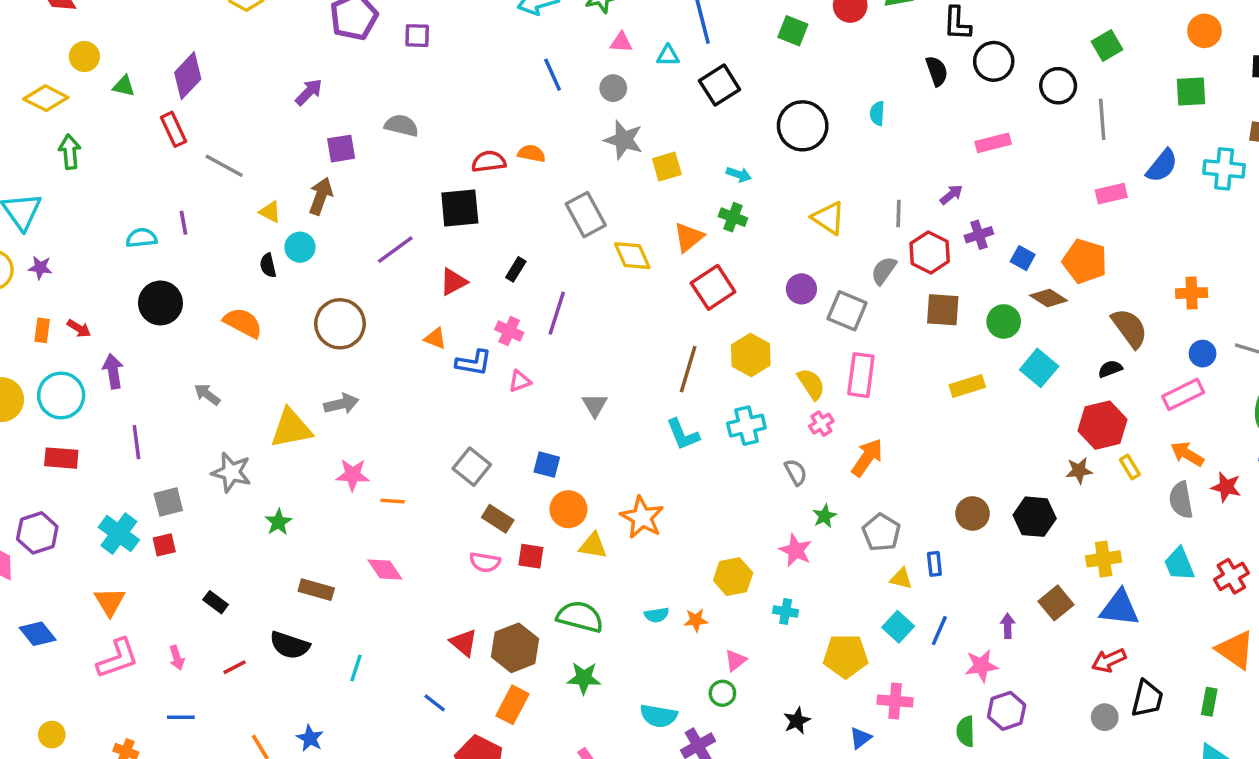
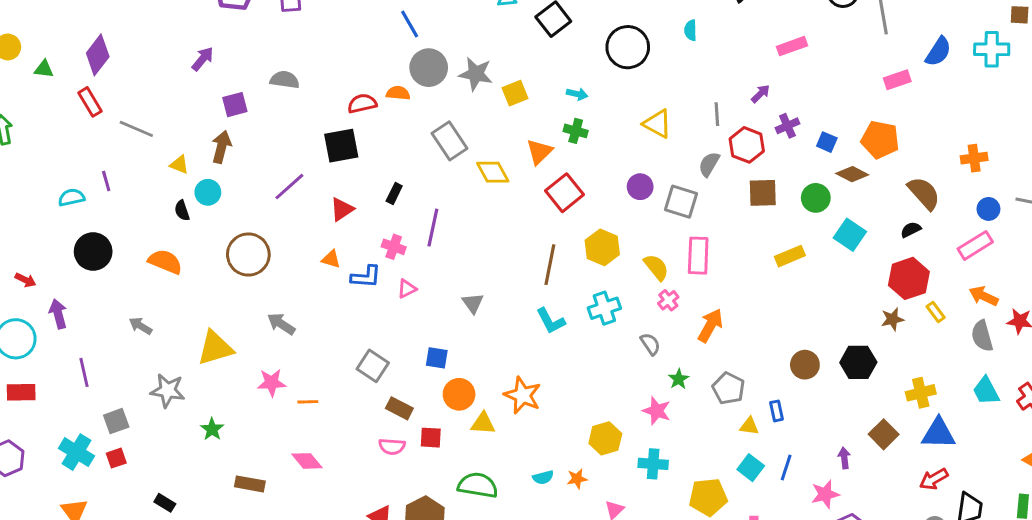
gray circle: (613, 88) -> (429, 68), moved, size x1.6
gray arrow: (341, 404) -> (281, 324), moved, turned -128
cyan cross: (786, 612) -> (653, 464), size x1.4

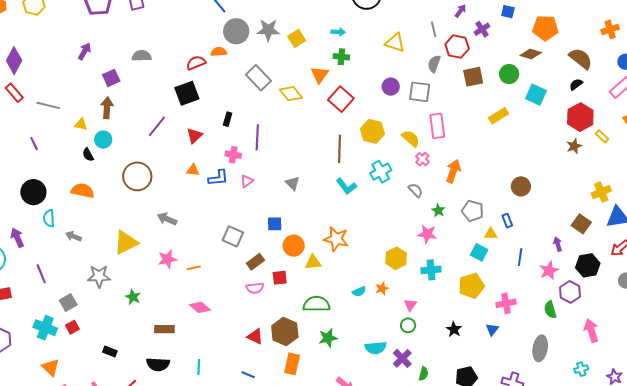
blue square: (827, 142) -> (508, 12), moved
cyan semicircle: (72, 197) -> (49, 218), moved, turned -72
black hexagon: (858, 362) -> (588, 265), moved
brown rectangle: (399, 408) -> (255, 262), turned -54
cyan square: (751, 468) -> (479, 252), moved

